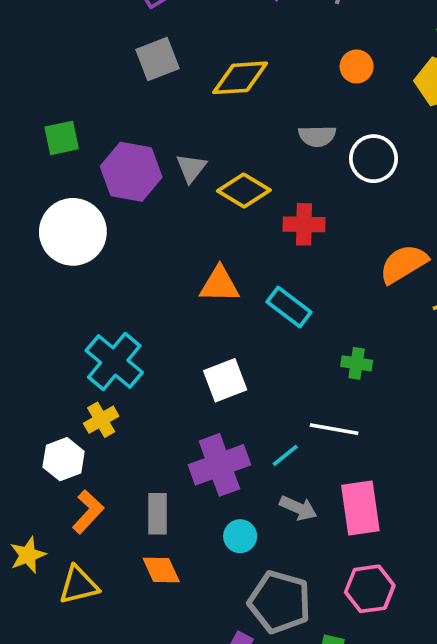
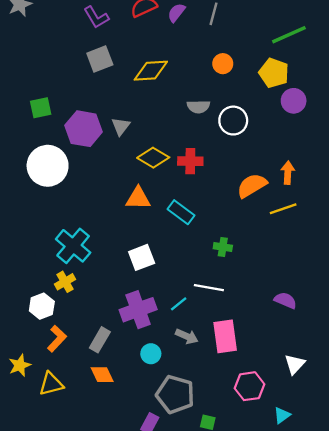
yellow diamond: (244, 191) -> (153, 158), moved
gray rectangle: (157, 514) -> (100, 340), turned 30
pink hexagon: (370, 589) -> (249, 386), moved

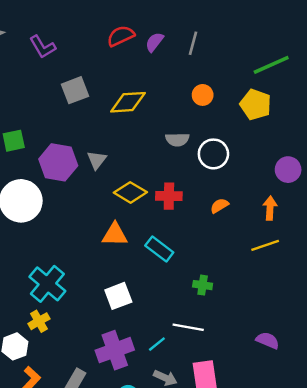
purple L-shape: (96, 17) -> (43, 47), moved
purple circle: (294, 101) -> (288, 170), moved
orange semicircle: (252, 185) -> (219, 206), moved, size x0.6

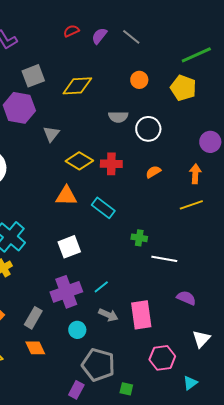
red semicircle: (121, 36) -> (71, 31), size x0.7
gray line: (193, 43) -> (131, 37), turned -66
purple hexagon: (58, 162) -> (19, 108), moved
white line: (188, 327) -> (164, 259), moved
purple semicircle: (268, 340) -> (186, 298), moved

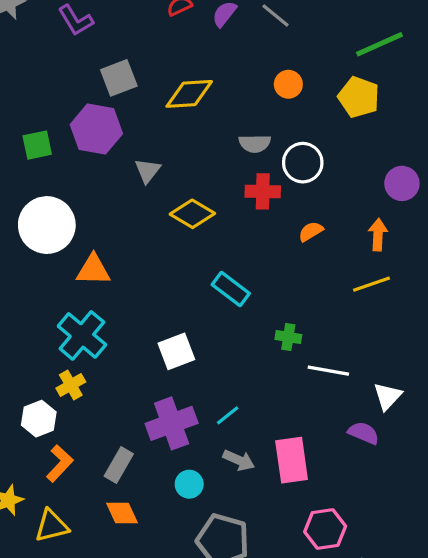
red cross: (111, 164) -> (263, 191), moved
orange triangle: (66, 196) -> (93, 270), moved
white triangle: (201, 339) -> (388, 396), moved

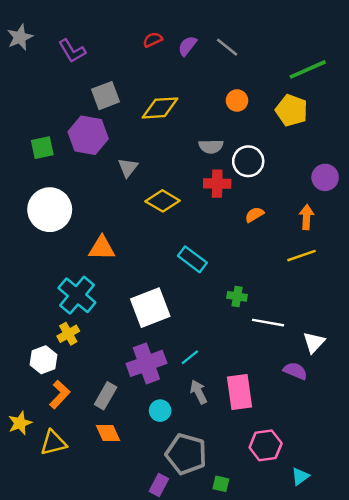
orange triangle: (93, 270) -> (102, 248), moved
white square: (176, 351) -> (150, 308), size x1.4
gray arrow: (239, 460) -> (199, 392), turned -140

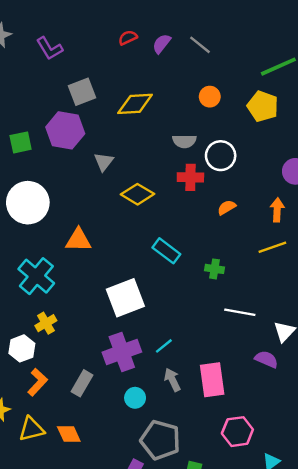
cyan cross: (77, 295) -> (36, 276), moved
green cross: (237, 296) -> (215, 269), moved
orange diamond: (108, 433) -> (69, 434), moved

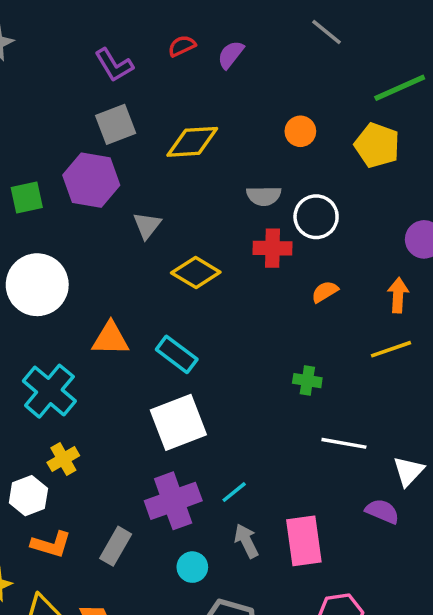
gray line: (200, 45) -> (327, 32), moved
purple L-shape: (50, 48) -> (114, 65), moved
cyan rectangle: (166, 251) -> (177, 354), moved
orange L-shape: (37, 382) -> (51, 544), turned 64

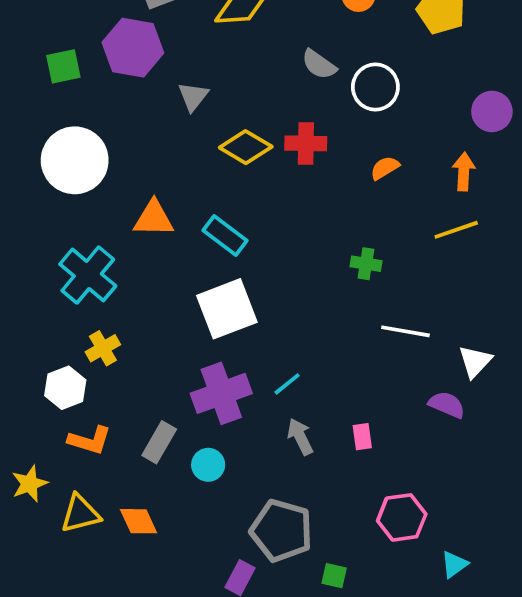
gray semicircle: (264, 196) -> (319, 64), turned 36
red cross: (273, 248) -> (306, 143), moved
pink rectangle: (304, 541) -> (362, 437), size x0.5
cyan circle: (192, 567) -> (208, 465), moved

